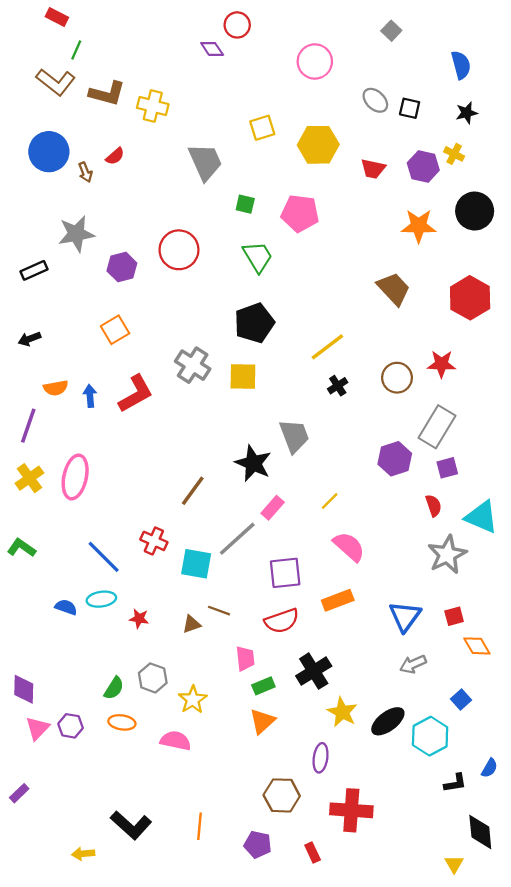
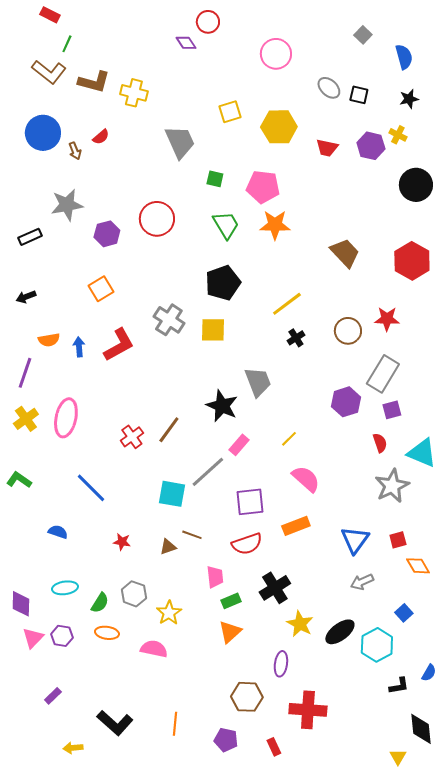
gray square: (391, 31) -> (363, 35), moved
orange star: (419, 226) -> (275, 225), moved
red cross: (154, 541) -> (132, 437), moved, turned 30
cyan ellipse: (101, 599) -> (65, 588), moved
purple rectangle: (19, 793) -> (53, 696), moved

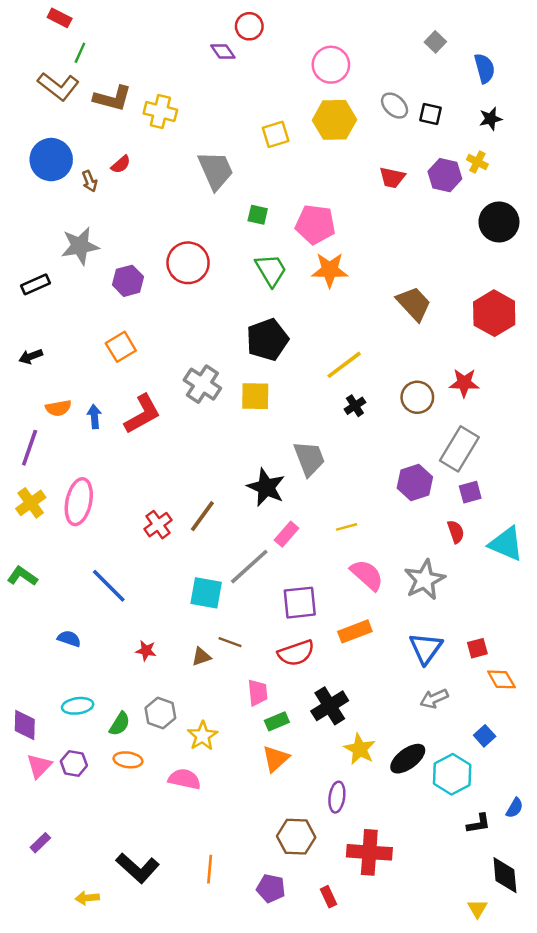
yellow hexagon: (279, 127) -> (334, 120), moved
yellow line: (289, 439) -> (347, 527), turned 30
gray star: (392, 486) -> (425, 580), moved
purple rectangle: (53, 696) -> (40, 843), moved

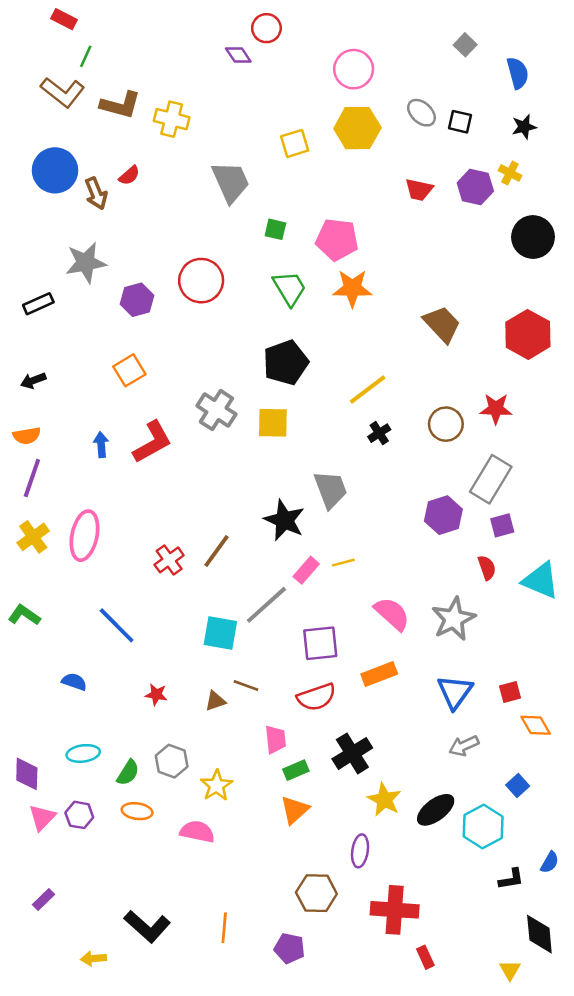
brown arrow: (90, 181) -> (96, 193), size x1.4
orange semicircle: (58, 408) -> (27, 436), moved
yellow line: (347, 527) -> (343, 563), moved
red rectangle: (328, 897) -> (425, 957), moved

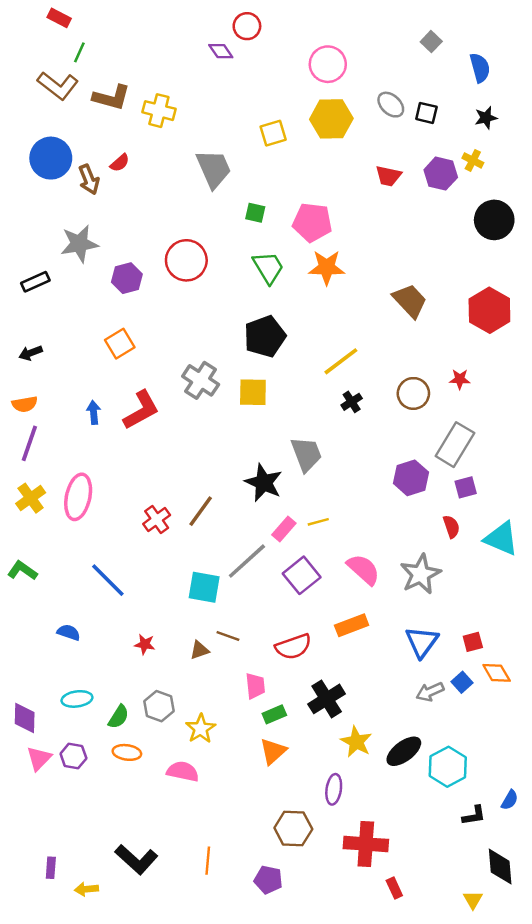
red star: (496, 409) -> (460, 379), size x0.7
purple square: (320, 643) -> (302, 575), moved, turned -33
blue square: (518, 785) -> (462, 682), moved
purple rectangle: (43, 900) -> (51, 868), moved, turned -42

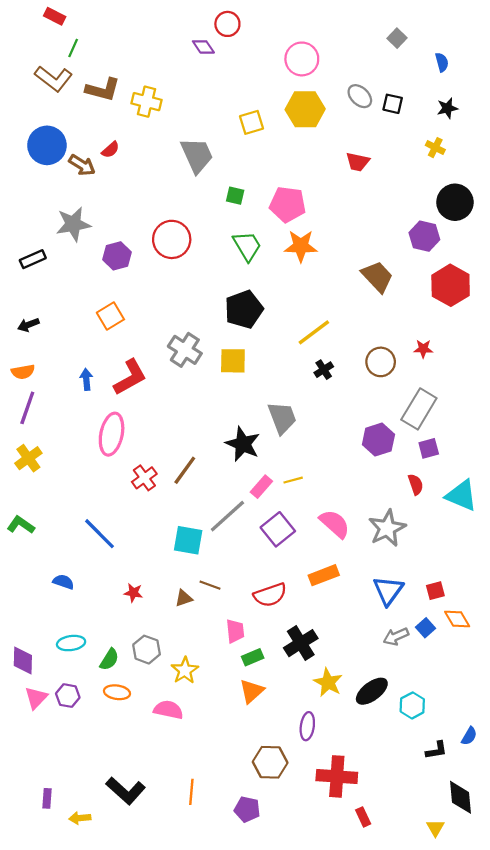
blue semicircle: (480, 68) -> (442, 62), size x0.7
purple hexagon: (441, 174) -> (424, 236), moved
brown arrow: (89, 179) -> (82, 165), turned -36
pink ellipse: (78, 497) -> (112, 434), moved
cyan hexagon: (448, 767) -> (412, 705), size x0.7

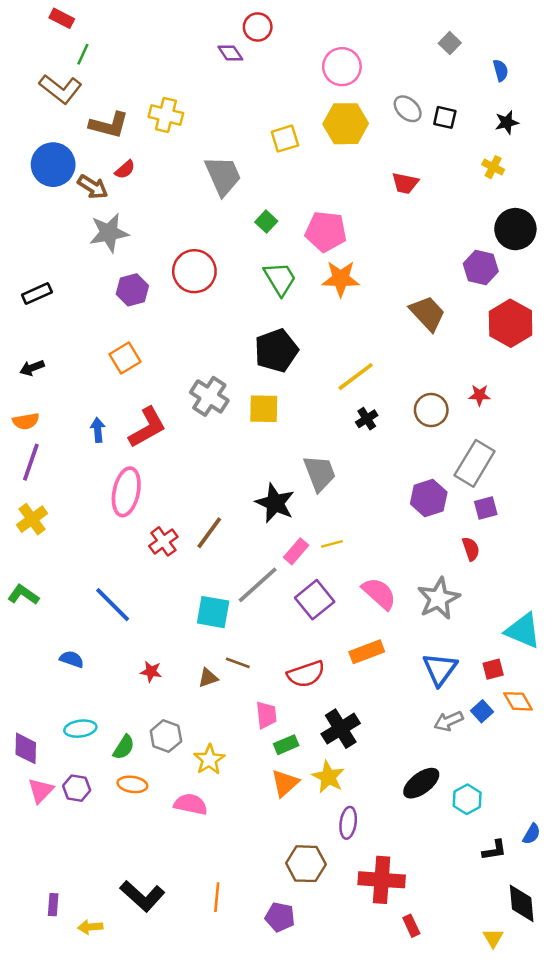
brown L-shape: (103, 90) -> (109, 125), moved
green square: (235, 196) -> (266, 222), turned 30
gray star: (73, 224) -> (109, 233), moved
cyan triangle: (462, 495) -> (523, 631), moved
yellow star: (328, 682) -> (328, 777), moved

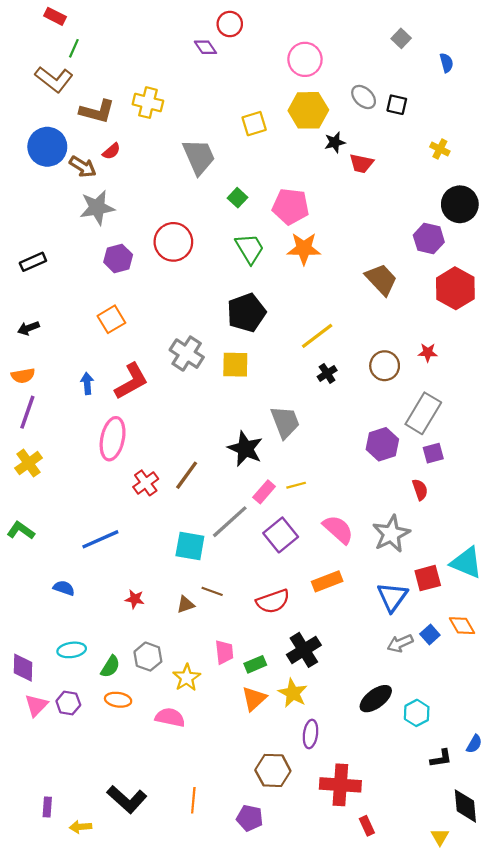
black star: (507, 122) -> (335, 142), moved
blue line: (113, 605) -> (100, 539), turned -69
red square: (493, 669) -> (428, 578), moved, size x1.4
pink trapezoid: (266, 715) -> (224, 652), moved

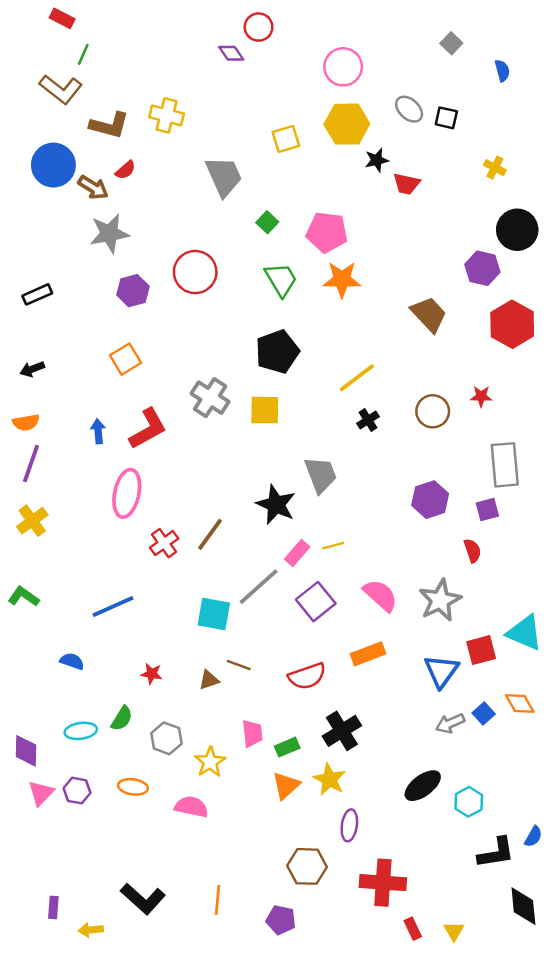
gray rectangle: (423, 413) -> (505, 465), moved, turned -36
green semicircle: (110, 667) -> (122, 718), moved
black L-shape: (441, 758) -> (496, 853), size x1.5
yellow triangle: (440, 837) -> (454, 931), moved

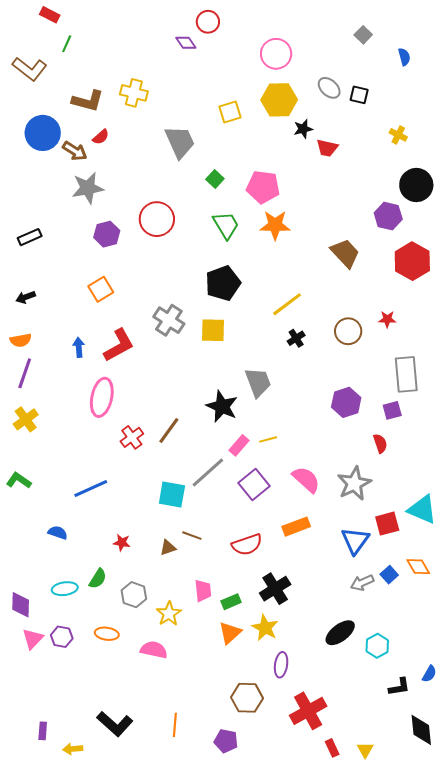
brown L-shape: (61, 89) -> (30, 69), moved
black L-shape: (496, 853) -> (399, 687), size x0.7
red cross: (383, 883) -> (308, 711), turned -33

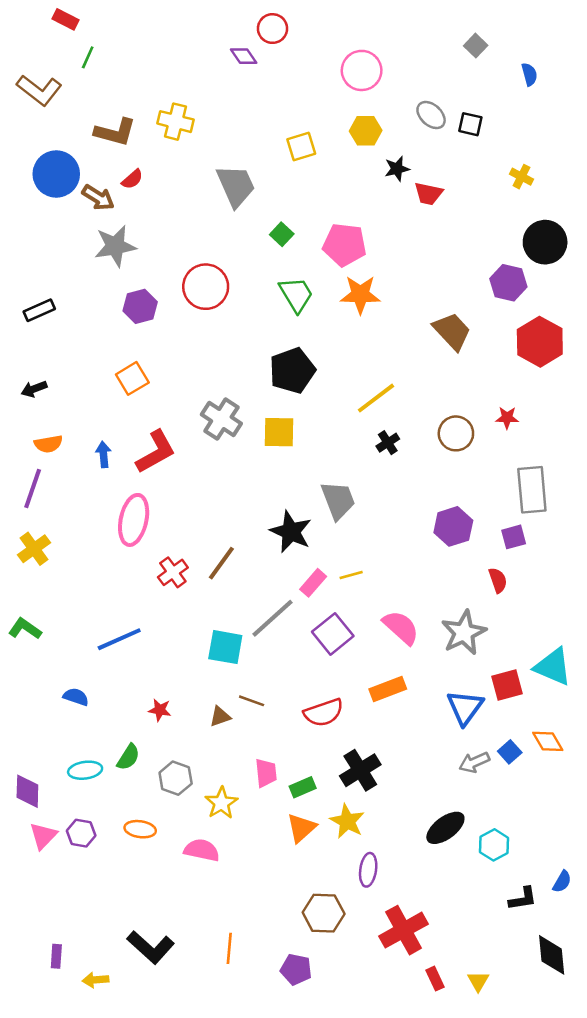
yellow hexagon: (279, 100) -> (366, 131), size x0.7
orange semicircle: (21, 340) -> (48, 444), moved

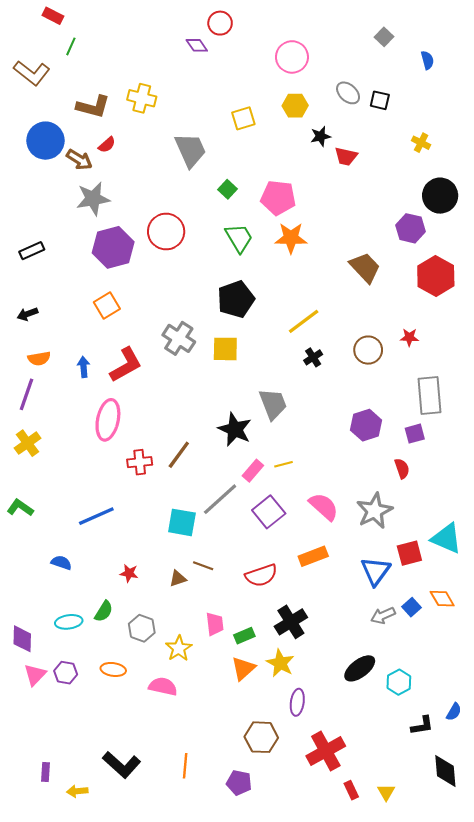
purple hexagon: (140, 306) -> (113, 247), size x1.5
red cross: (173, 572) -> (140, 462), turned 30

